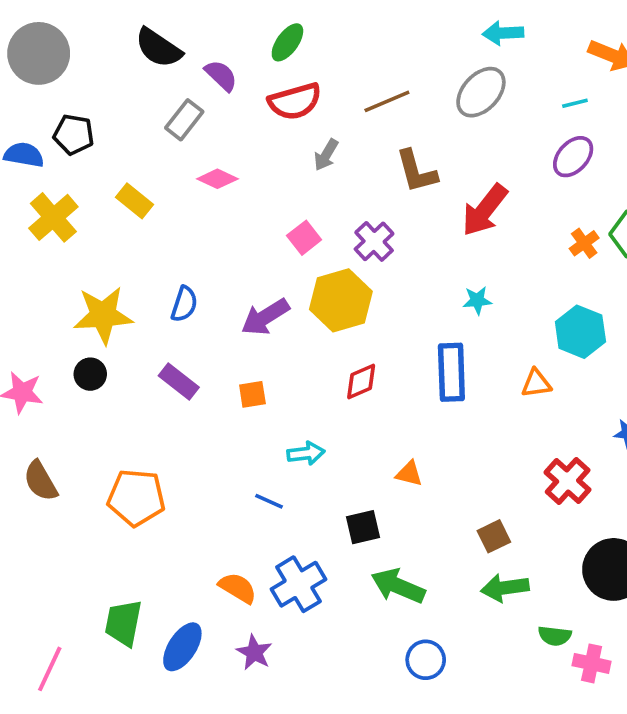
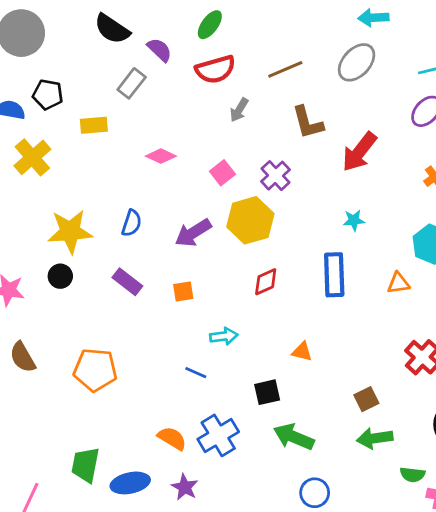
pink diamond: (217, 179) -> (161, 156), moved
yellow rectangle: (134, 201) -> (94, 125), moved, turned -44
blue ellipse: (182, 647) -> (130, 483), turned 45

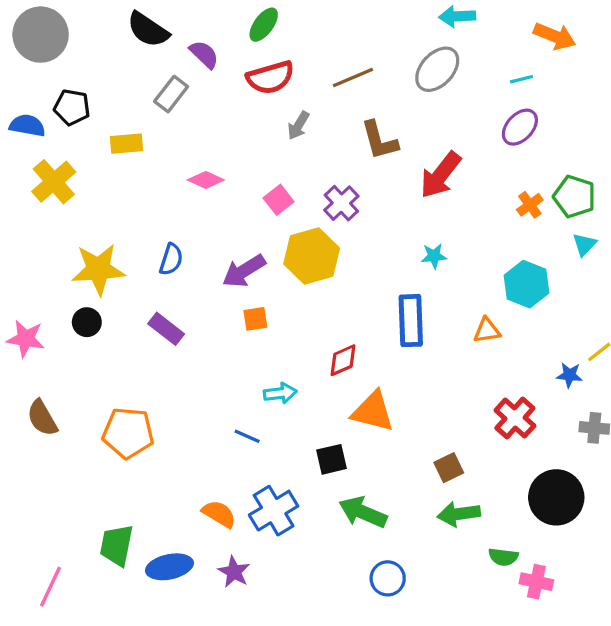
red diamond: (266, 282) -> (343, 360), moved
orange square: (183, 292) -> (255, 319), moved
orange triangle: (302, 352) -> (373, 411), size x1.8

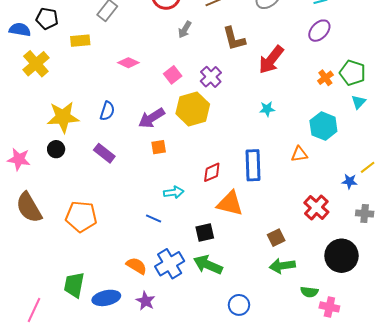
blue rectangle: (411, 321) -> (253, 165), moved
brown semicircle: (42, 418) -> (29, 207), size x1.4
green arrow: (363, 512) -> (208, 265), moved

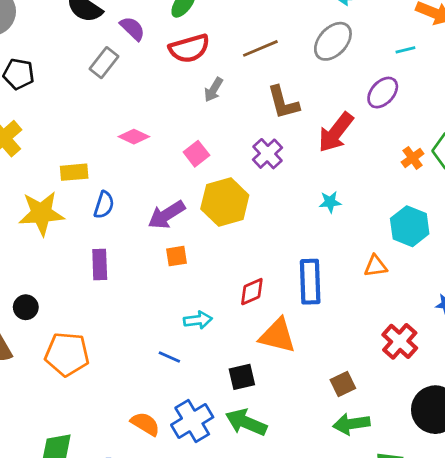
purple ellipse: (319, 31) -> (383, 93), moved
yellow rectangle: (80, 41) -> (74, 172), moved
purple cross: (211, 77) -> (268, 154), moved
black circle: (56, 149) -> (26, 307), moved
purple rectangle: (104, 153) -> (100, 265), turned 50

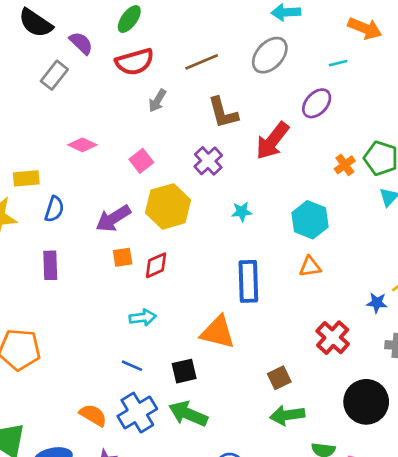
cyan star: (330, 202) -> (242, 212), moved
cyan hexagon: (410, 226) -> (310, 220), moved
red diamond: (252, 292) -> (156, 265), moved
blue line: (169, 357) -> (132, 366), moved

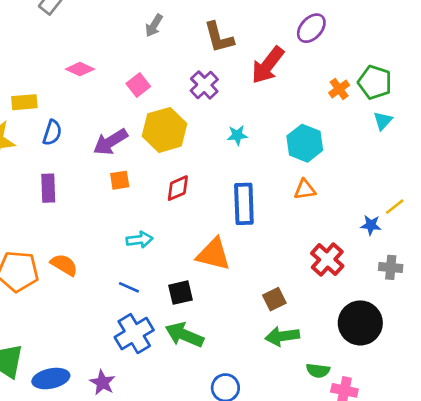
red diamond: (156, 265) -> (178, 188), moved
orange semicircle: (93, 415) -> (64, 265), moved

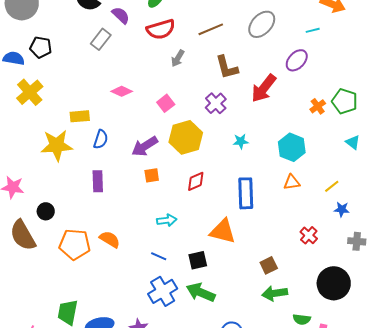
cyan triangle: (383, 121) -> (353, 142), moved, turned -35
yellow line: (395, 207) -> (332, 186), moved
red cross: (327, 260) -> (309, 235), size x0.7

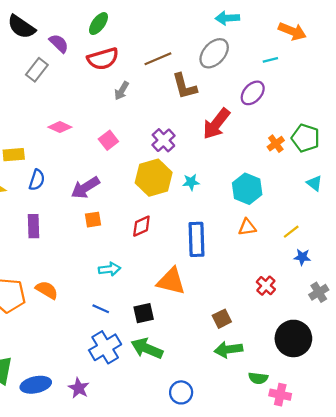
brown L-shape: (227, 67) -> (184, 86), moved
yellow hexagon: (186, 137) -> (154, 178), moved
gray cross: (357, 241) -> (319, 292), turned -36

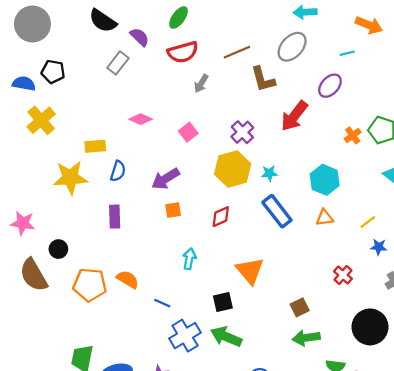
blue rectangle: (197, 239) -> (277, 211), moved, turned -36
cyan arrow: (110, 269) -> (189, 259), turned -72
orange triangle: (171, 281) -> (250, 271), turned 36
blue line: (101, 309) -> (162, 303), moved

